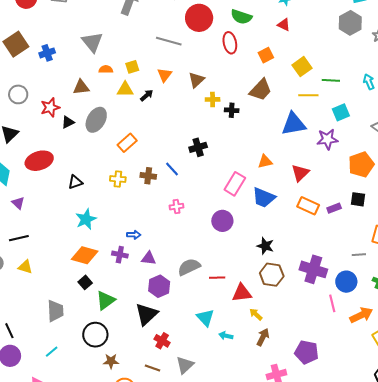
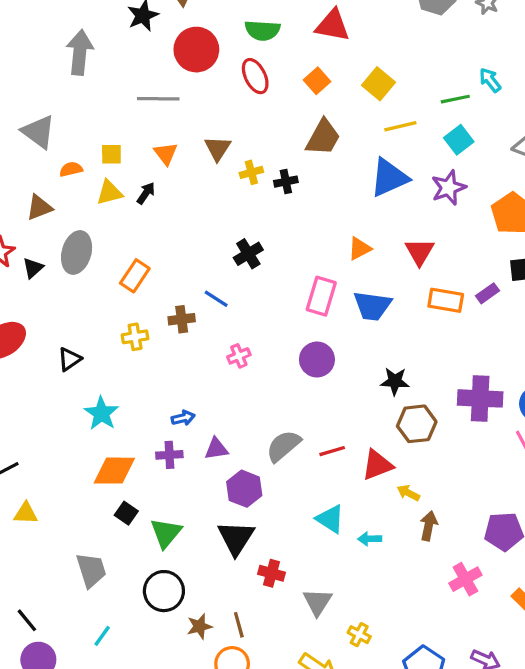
red triangle: (284, 25) -> (333, 25), size x1.6
yellow square: (132, 67) -> (111, 154), turned 32
green line: (331, 80) -> (455, 99), moved
brown line: (153, 368) -> (239, 625), moved, turned 70

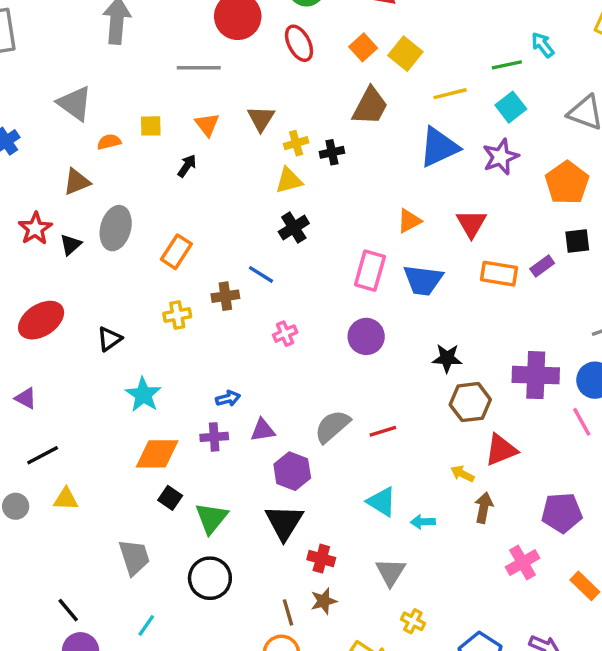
yellow square: (379, 84) -> (405, 54), moved
yellow triangle: (110, 193) -> (289, 180), moved
red triangle: (377, 465) -> (501, 450), moved
gray triangle: (317, 602) -> (391, 572), moved
brown star: (199, 626) -> (324, 601), moved

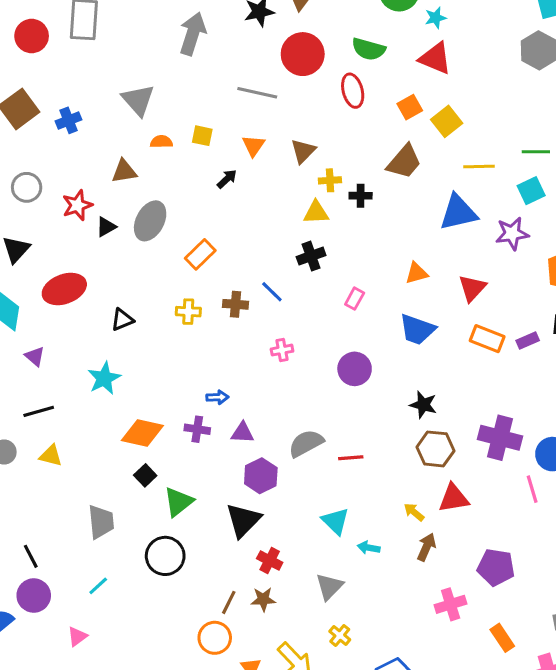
pink rectangle: (370, 271) -> (355, 299), moved, size x0.6
cyan star: (143, 395) -> (104, 378), moved
brown line: (288, 612) -> (229, 602), turned 30

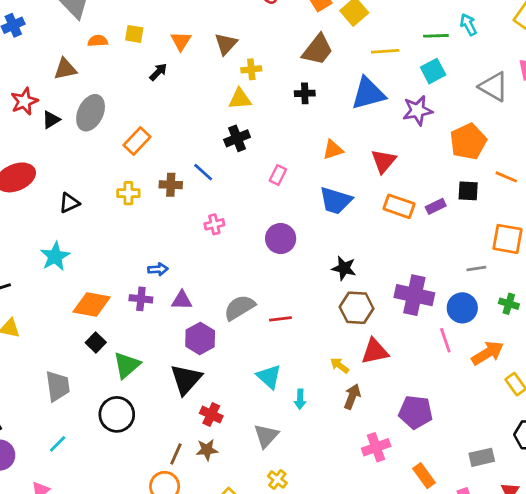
black cross: (361, 196) -> (305, 93), moved
cyan arrow: (369, 548) -> (300, 399), turned -96

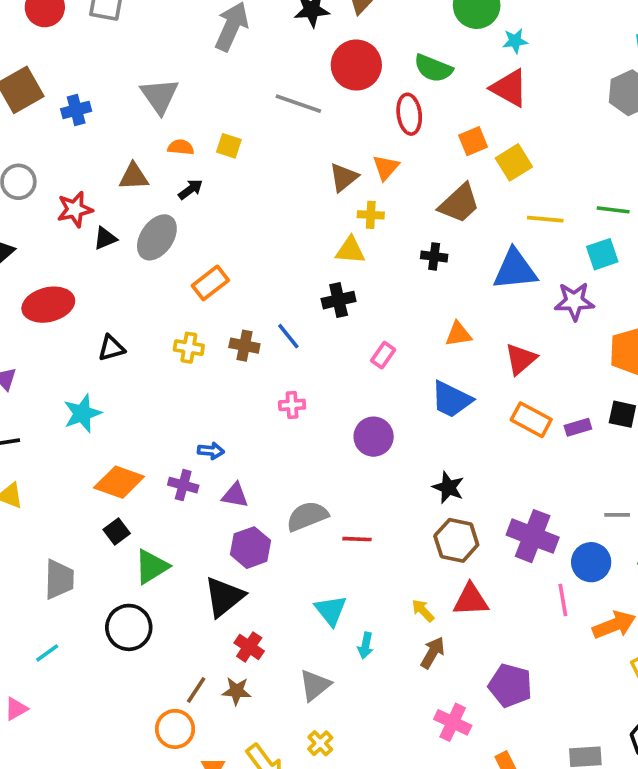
orange triangle: (181, 41) -> (386, 168), moved
black arrow: (158, 72) -> (190, 189), moved
pink cross: (376, 447) -> (453, 722), turned 36

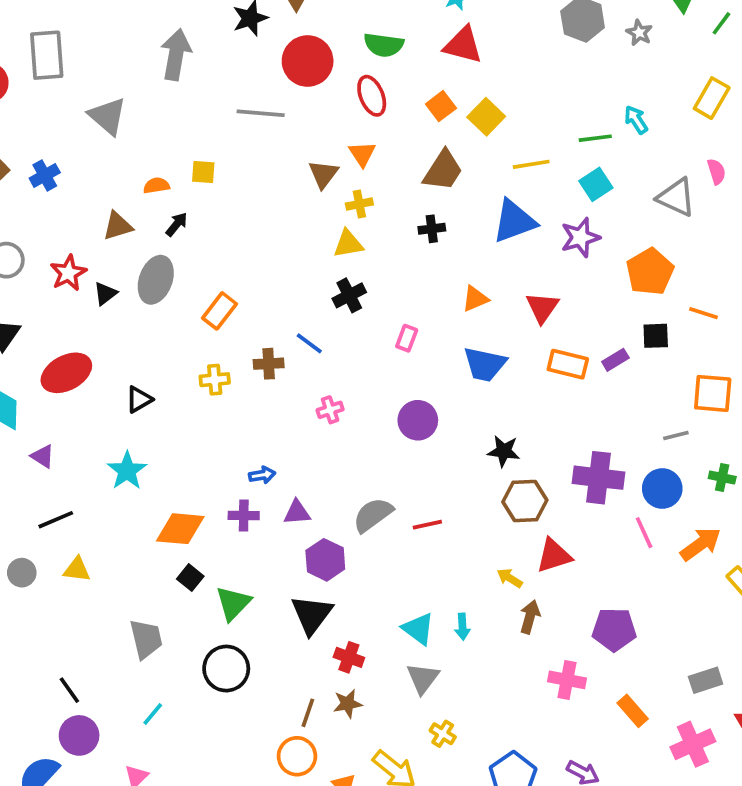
gray triangle: (160, 96) -> (108, 116), moved
cyan triangle: (331, 610) -> (418, 629), moved

